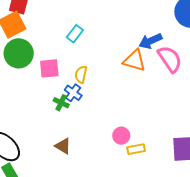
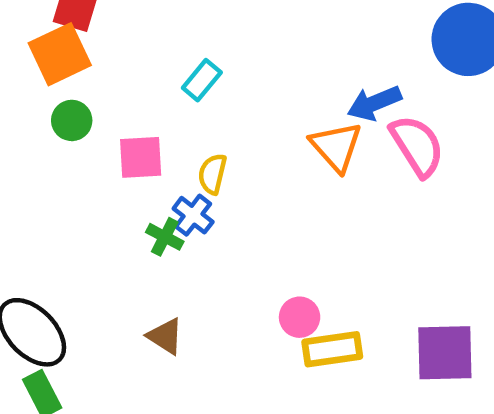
green circle: (19, 53) -> (72, 120), size x0.6
orange triangle: (135, 61) -> (336, 147), turned 30
yellow rectangle: (136, 149) -> (332, 349), size x1.4

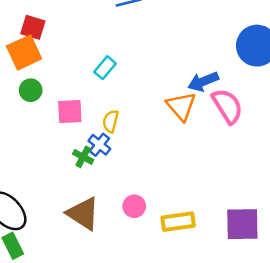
pink circle: (300, 317) -> (134, 206), moved
brown triangle: (165, 336) -> (83, 214), size x1.6

